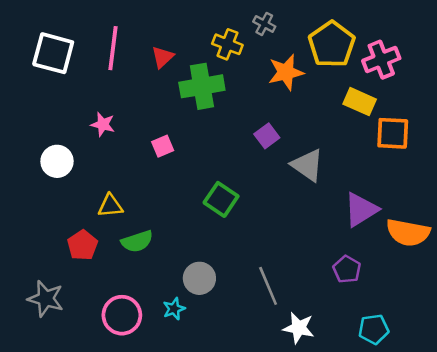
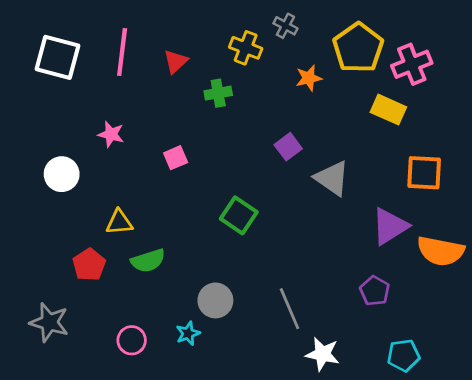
orange star: (286, 72) -> (309, 78), size x0.7
green cross: (202, 86) -> (218, 93), size x0.6
orange square: (393, 133) -> (424, 173), moved
pink circle: (122, 315) -> (132, 340), size x0.7

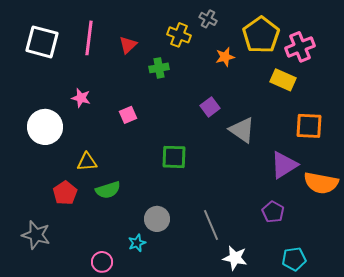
white circle: (62, 174) -> (45, 127), size x1.4
green square: (239, 215) -> (174, 157), turned -32
pink circle: (132, 340) -> (102, 262), moved

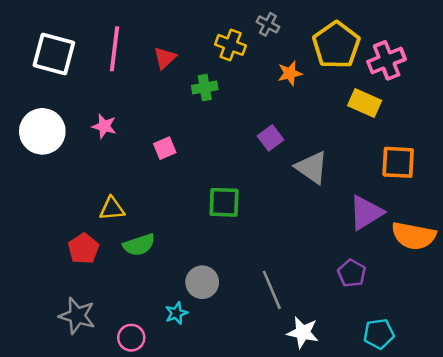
white circle: (45, 127) -> (42, 131), moved
gray star: (36, 235) -> (77, 316), moved

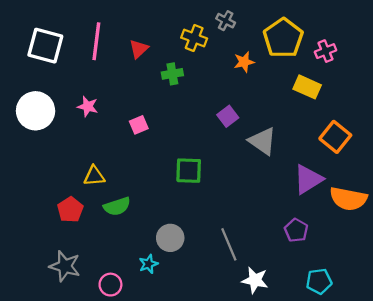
pink cross: (387, 60) -> (326, 51), size x0.7
orange square: (398, 162) -> (335, 137), turned 36

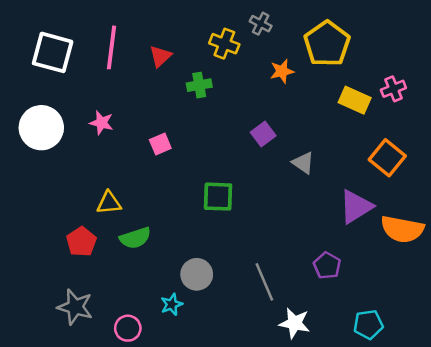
pink cross: (326, 51) -> (393, 89), moved
gray triangle: (263, 141) -> (303, 163), size x0.7
purple pentagon: (296, 230) -> (327, 266), moved

